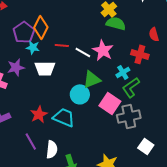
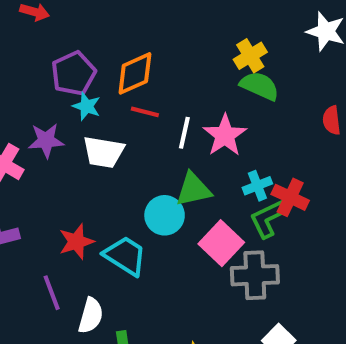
orange diamond: (41, 27) -> (135, 73), moved, turned 30
white line: (83, 52) -> (184, 133), turned 63
red cross: (140, 54) -> (290, 197), moved

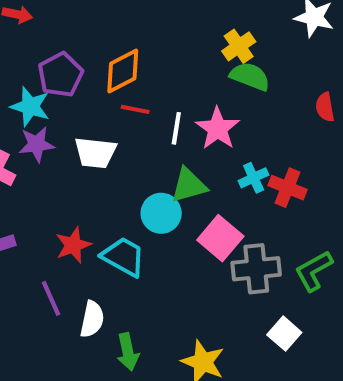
cyan star: (87, 106) -> (30, 106), moved, size x1.4
green L-shape: (268, 218) -> (314, 271), moved

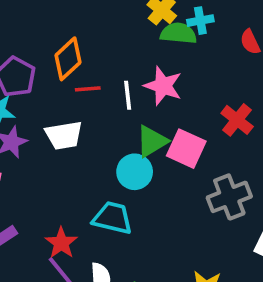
cyan cross: (254, 178) -> (200, 21), moved, turned 30
red cross: (288, 188) -> (237, 120), turned 32
pink square: (220, 238) -> (186, 149), moved
red star: (73, 245) -> (61, 243), moved

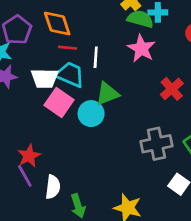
orange diamond: (68, 59) -> (57, 23), turned -76
pink star: (163, 86) -> (141, 48), moved
pink square: (186, 149) -> (59, 103), moved
cyan trapezoid: (113, 218) -> (70, 75), moved

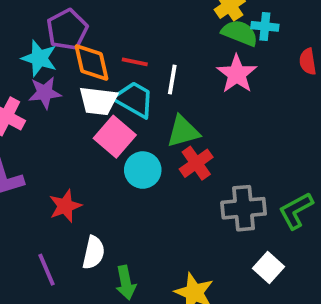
orange diamond: (57, 23) -> (91, 62), moved
red cross: (172, 89) -> (196, 163), moved
cyan circle: (91, 114) -> (143, 170), moved
purple line: (25, 176) -> (46, 270), moved

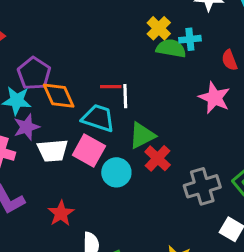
red line: (135, 62) -> (111, 87), moved
pink star: (237, 74) -> (214, 98), moved
white trapezoid: (98, 101) -> (53, 151), moved

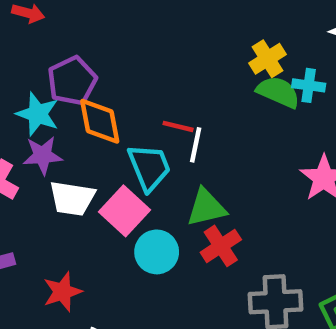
cyan trapezoid: (98, 118) -> (149, 167), turned 36

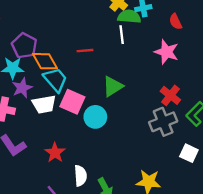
white line: (196, 145) -> (122, 35), moved
cyan trapezoid: (149, 167) -> (55, 80), moved
red cross: (221, 246) -> (170, 95), moved

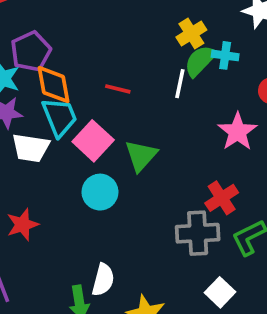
green semicircle: (129, 17) -> (200, 61), turned -70
green triangle: (113, 86) -> (141, 156), turned -35
pink square: (72, 102) -> (93, 141), moved
white semicircle: (80, 176) -> (103, 280), moved

